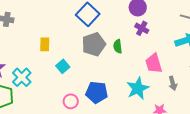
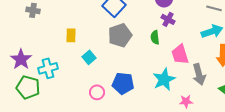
green semicircle: (118, 46) -> (155, 37), moved
cyan cross: (22, 77) -> (48, 68), turned 30
gray arrow: (173, 83) -> (199, 74), size x1.5

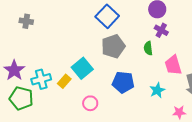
yellow rectangle: (71, 35) -> (64, 81), moved, turned 40
cyan square: (89, 57) -> (82, 68), size x1.5
cyan star: (164, 79) -> (157, 90), size x0.7
blue pentagon: (123, 83) -> (123, 82), moved

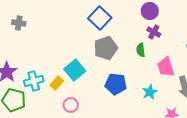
pink circle: (90, 103) -> (71, 105), moved

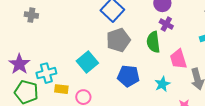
green semicircle: (141, 50) -> (153, 42), size x1.5
yellow rectangle: (57, 83) -> (61, 89), moved, turned 56

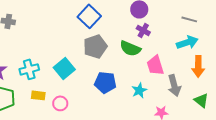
green semicircle: (153, 42) -> (130, 48), turned -60
cyan cross: (46, 73) -> (29, 69), moved

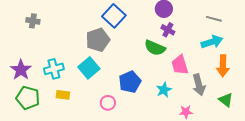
gray pentagon: (95, 46) -> (98, 40), moved
blue pentagon: (105, 82) -> (130, 82), turned -30
pink circle: (60, 103) -> (108, 103), moved

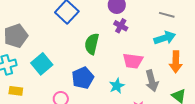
gray pentagon: (98, 40) -> (16, 36), moved
green semicircle: (155, 48) -> (92, 44), moved, turned 80
pink trapezoid: (180, 65) -> (133, 61), turned -65

